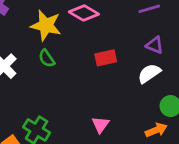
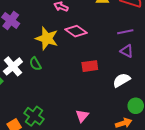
purple triangle: (155, 45) -> (127, 51), moved
green semicircle: (47, 58) -> (35, 64), moved

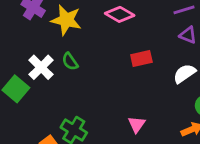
yellow star: (47, 38) -> (66, 20), moved

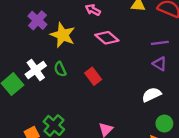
red rectangle: (141, 59) -> (93, 76), moved, turned 56

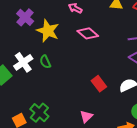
red rectangle: (93, 76) -> (99, 84), moved

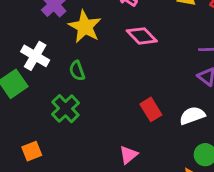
white cross: (23, 62) -> (35, 56), moved, turned -30
green cross: (39, 113) -> (65, 109), moved

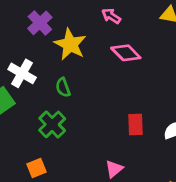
red rectangle: (151, 109) -> (136, 124), turned 30
orange square: (32, 151) -> (36, 168), moved

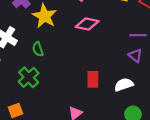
pink diamond: (126, 53) -> (87, 24), turned -35

